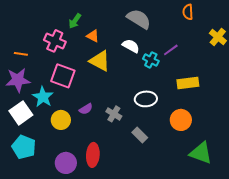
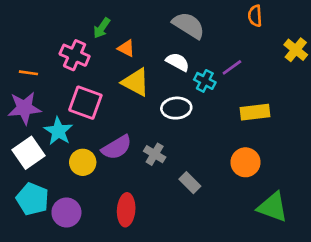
white ellipse: (146, 99) -> (176, 108), moved
purple semicircle: (86, 109) -> (117, 147), size x1.6
purple circle: (66, 163) -> (66, 212), moved

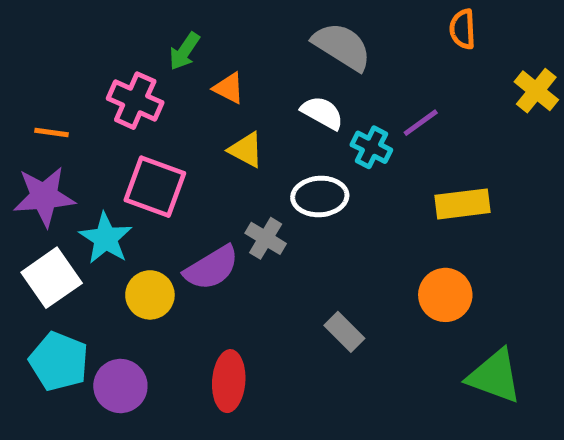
yellow triangle: (136, 82) -> (246, 150), size x0.7
gray cross: (155, 154) -> (266, 238), moved

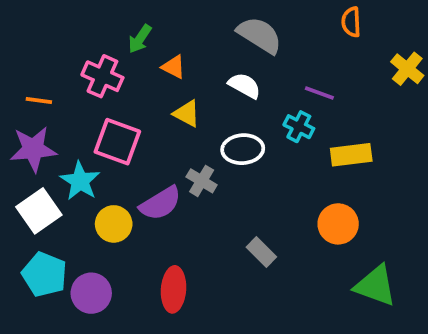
purple line: (421, 123) -> (319, 93), turned 56
cyan cross: (371, 147) -> (299, 127), moved

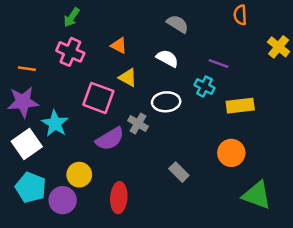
gray semicircle: (260, 35) -> (178, 24), size x0.7
green arrow: (140, 39) -> (72, 17), moved
pink square: (117, 142) -> (98, 98), moved
yellow circle: (114, 224) -> (79, 175), moved

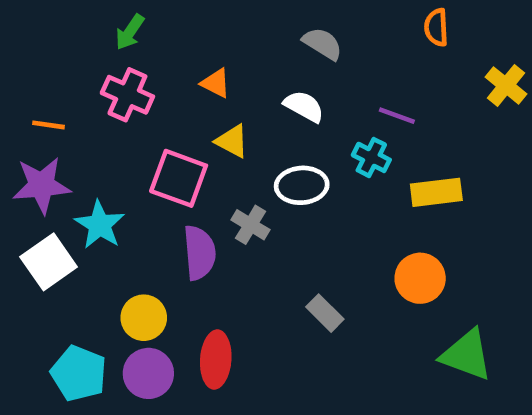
purple semicircle: (110, 139) -> (199, 253), turned -64
cyan pentagon: (31, 187) -> (79, 373), moved
purple circle: (63, 200) -> (148, 373), moved

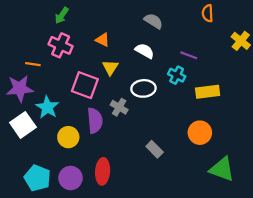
orange line: (49, 125) -> (33, 64), moved
yellow triangle: (232, 141) -> (110, 67), turned 35
yellow circle: (144, 318) -> (68, 137), moved

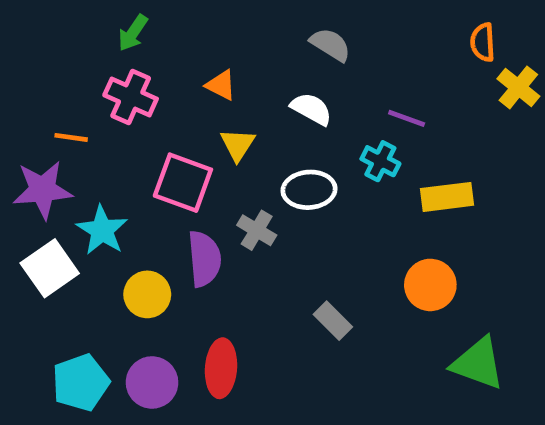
orange semicircle: (208, 13) -> (483, 42), moved
cyan pentagon: (37, 178) -> (81, 382), turned 30

